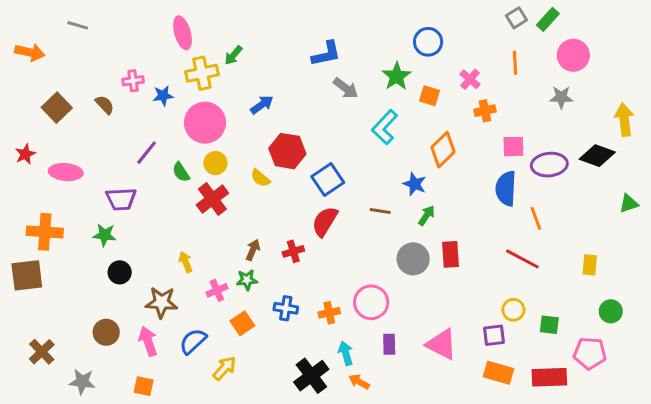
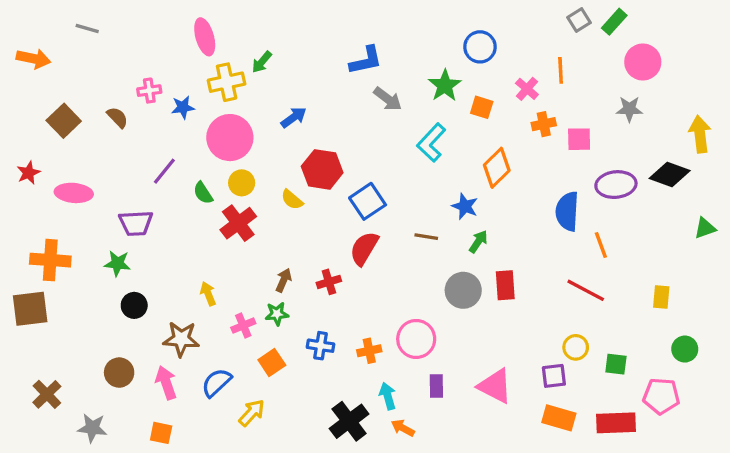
orange line: (515, 63) -> (561, 70), moved
pink square: (513, 147) -> (579, 139), moved

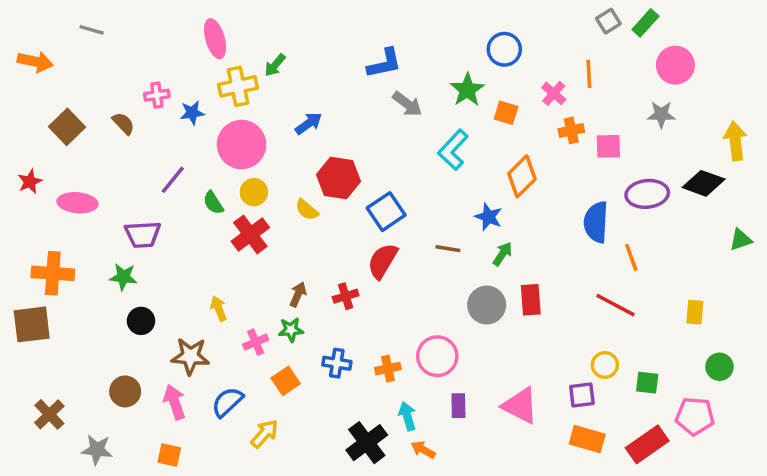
red rectangle: (616, 423) -> (647, 444), turned -33

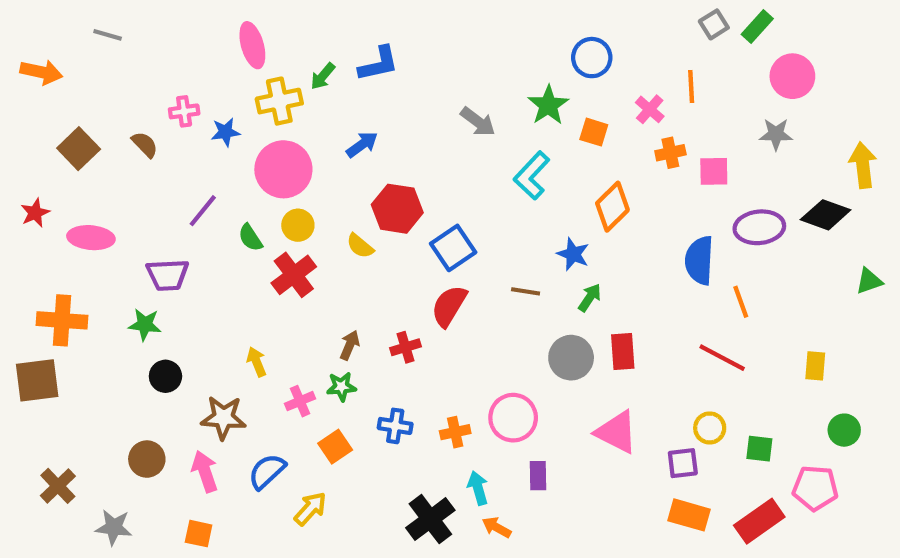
blue L-shape: (384, 63) -> (379, 64), moved
pink triangle: (520, 406) -> (617, 432), moved

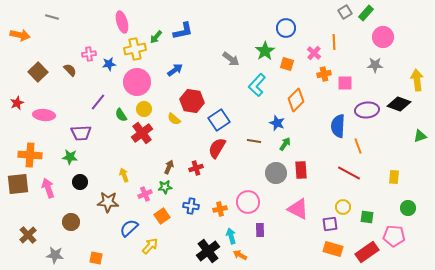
pink arrow: (205, 471) -> (48, 188), moved

